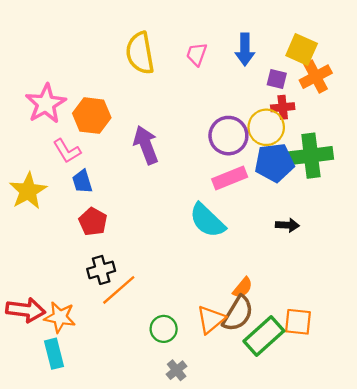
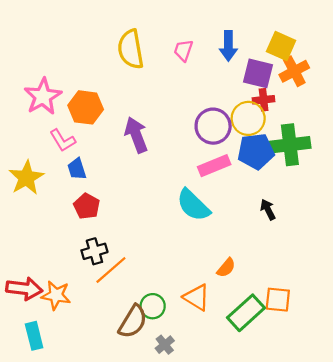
purple square: (277, 79) -> (258, 73), size x1.6
black arrow: (287, 225) -> (268, 210), turned -120
brown semicircle: (238, 314) -> (133, 322), moved
orange triangle: (211, 319) -> (197, 297), turned -48
cyan rectangle: (54, 354) -> (34, 336), moved

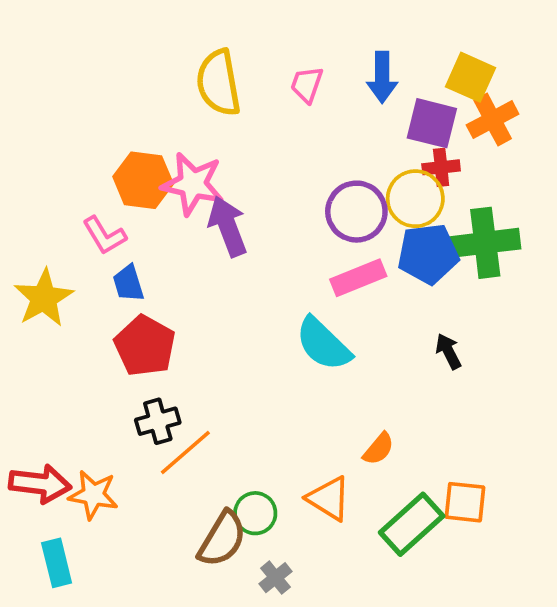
pink star: (43, 96) -> (193, 184), moved, turned -30
red pentagon: (87, 206) -> (145, 346), size x1.4

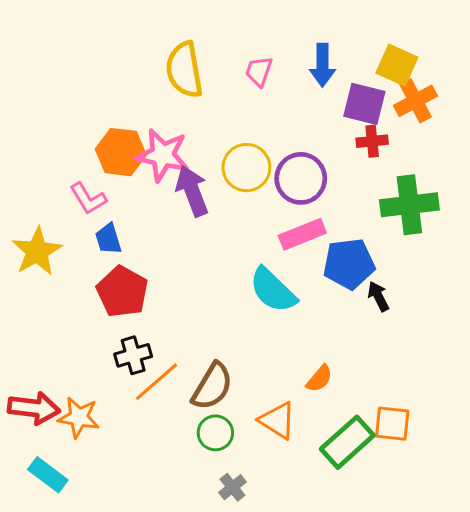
yellow circle: (415, 199) -> (246, 168), moved
blue pentagon: (428, 254) -> (349, 264), moved
brown semicircle: (222, 539) -> (212, 386), moved
cyan rectangle: (57, 563) -> (48, 475), turned -39

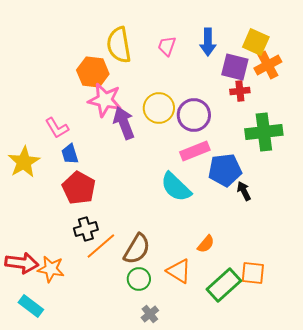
orange hexagon: (121, 152) -> (93, 72), moved

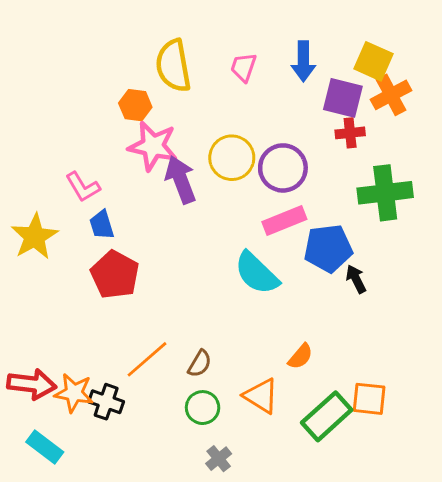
orange hexagon: (93, 72) -> (135, 105), size x0.7
black cross: (86, 229) -> (106, 402), moved, turned 35
brown semicircle: (137, 249) -> (200, 364), size x0.6

